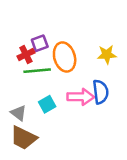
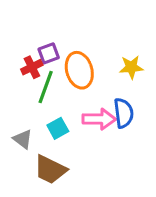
green line: (37, 71) -> (46, 87), turned -65
brown trapezoid: (23, 138) -> (50, 170), moved

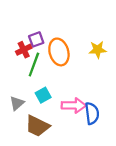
blue semicircle: (124, 113) -> (92, 113), moved
pink arrow: (99, 119) -> (74, 105), moved
gray triangle: (23, 139) -> (17, 103), turned 42

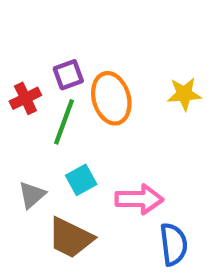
red cross: (24, 50) -> (25, 98), moved
blue semicircle: (92, 113) -> (174, 244), moved

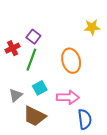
purple square: (68, 75) -> (33, 37), turned -32
yellow star: (184, 94) -> (92, 27), moved
orange ellipse: (111, 98) -> (71, 61), moved

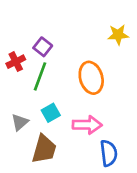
brown trapezoid: (34, 116) -> (44, 149), turned -100

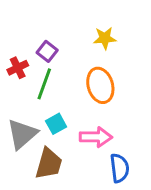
yellow star: (118, 35) -> (105, 38), moved
gray triangle: (20, 122) -> (22, 134), size x1.6

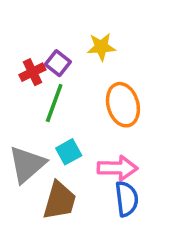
yellow star: (105, 38) -> (101, 47), moved
red cross: (18, 68) -> (32, 72), moved
blue semicircle: (120, 168) -> (127, 199), moved

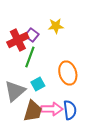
red cross: (32, 72) -> (18, 40), size x1.5
orange ellipse: (123, 105) -> (68, 73), moved
pink arrow: (118, 168) -> (52, 109), moved

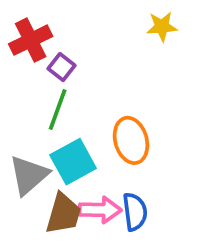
yellow star: (56, 26) -> (162, 27), moved
red cross: (18, 40) -> (31, 40), moved
cyan square: (38, 84) -> (73, 162), size x1.6

